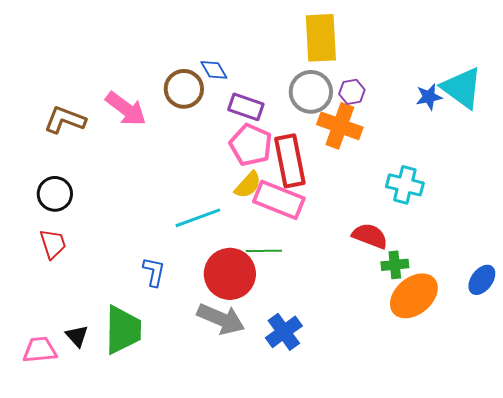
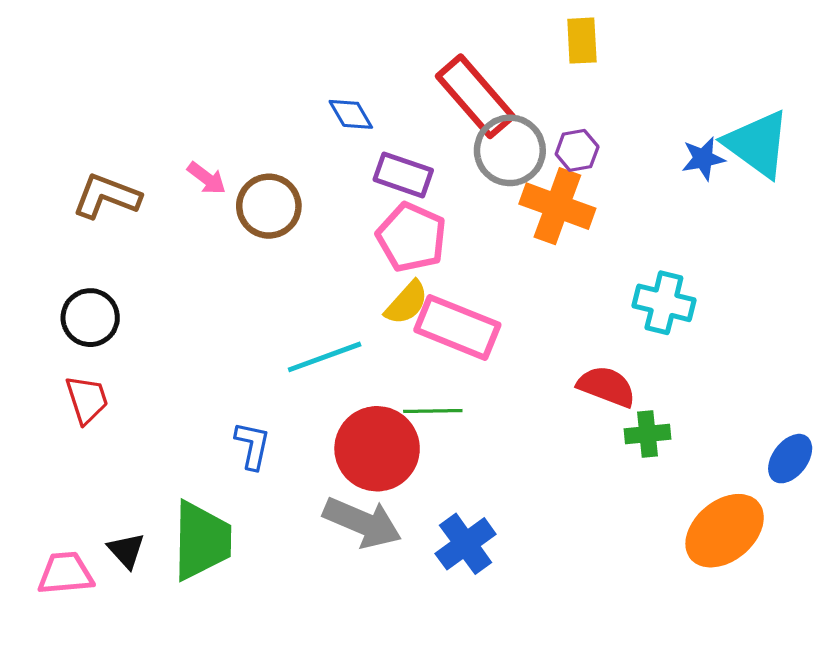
yellow rectangle: (321, 38) -> (582, 41), moved, size x0.6
brown circle: (184, 89) -> (269, 206), moved
pink arrow: (126, 109) -> (207, 178), size x0.6
red rectangle: (290, 161) -> (475, 96), moved, turned -30
orange ellipse: (414, 296) -> (725, 531), moved

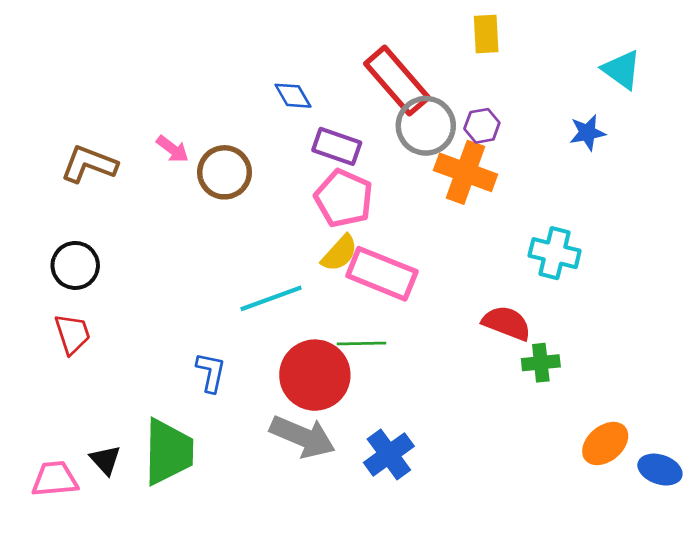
cyan triangle: (757, 144) -> (622, 70), moved, size x0.7
blue ellipse: (790, 459) -> (660, 470), moved, turned 72
orange ellipse: (725, 531) -> (605, 444), size x0.7

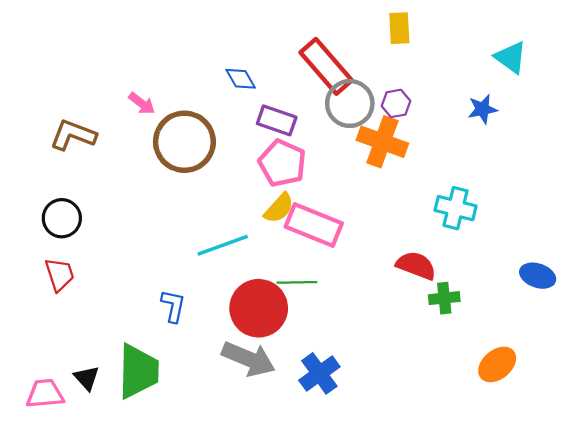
pink arrow: (172, 149) -> (142, 103), moved
brown circle: (224, 172) -> (184, 142), size x1.4
blue ellipse: (660, 470) -> (538, 276), moved

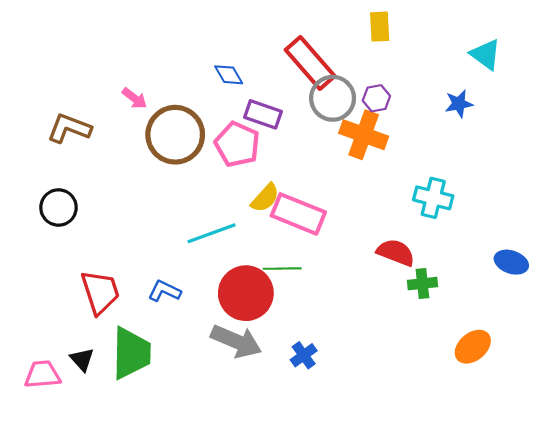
pink pentagon: (282, 163) -> (237, 144), moved
red trapezoid: (60, 274) -> (100, 292), moved, size x1.4
blue L-shape: (173, 306) -> (164, 291), turned -76
blue cross: (319, 373) -> (304, 355), size x0.7

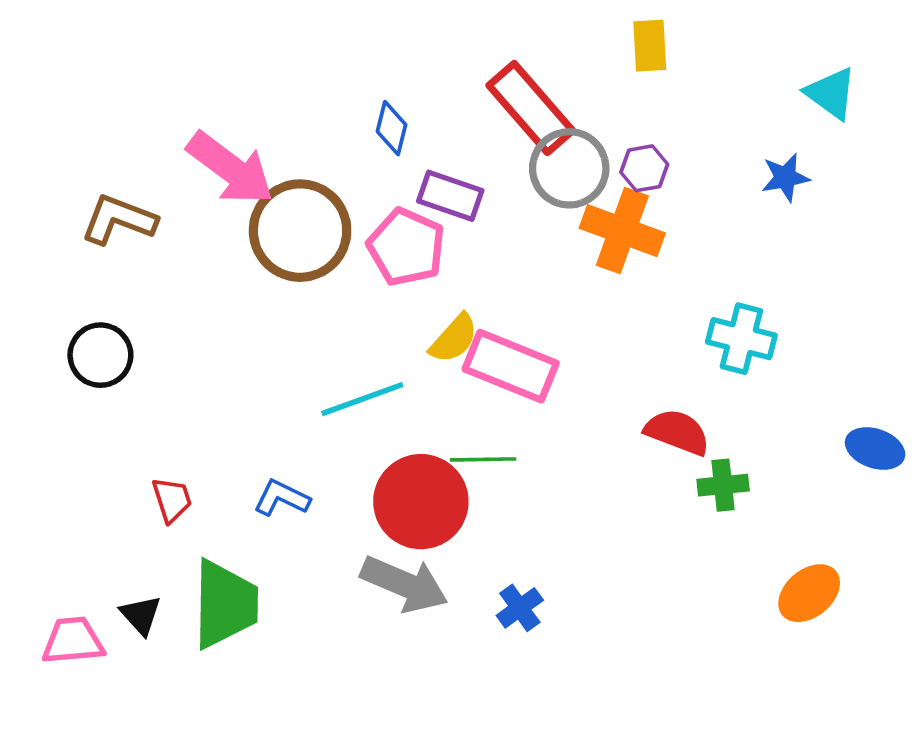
blue diamond: (229, 75) -> (392, 128), turned 44
pink arrow: (135, 98) -> (230, 168), size x2.0
red trapezoid: (100, 292) -> (172, 500), size x0.6

